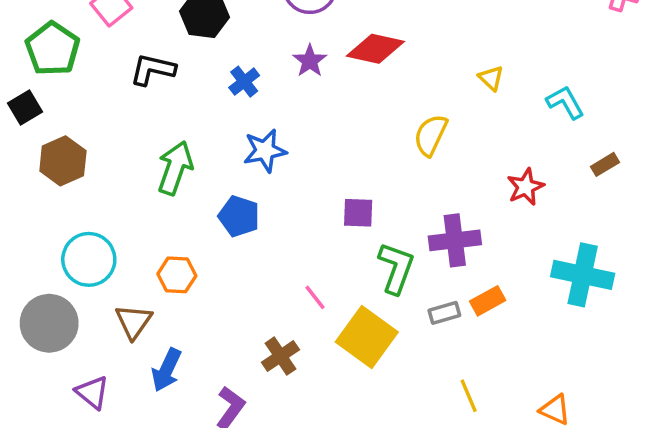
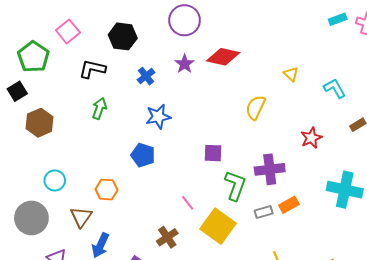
green arrow: (175, 168) -> (99, 108), moved, size x0.7
cyan circle: (89, 259) -> (55, 180), size x0.7

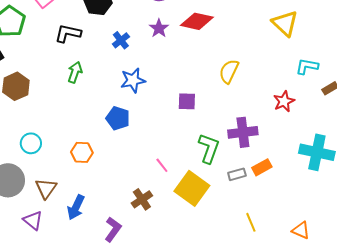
yellow triangle: (291, 74) -> (285, 23), moved, size x1.8
cyan L-shape: (335, 88) -> (307, 66), moved, turned -50
purple square: (213, 153) -> (187, 101), moved
brown triangle: (81, 217) -> (46, 188), moved

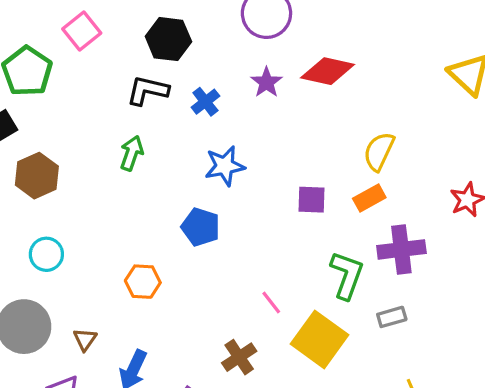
black L-shape: (68, 33) -> (148, 90), moved
cyan circle: (31, 143) -> (46, 254), moved
orange rectangle: (262, 167) -> (369, 198), moved
brown triangle: (46, 188) -> (85, 339), size x0.7

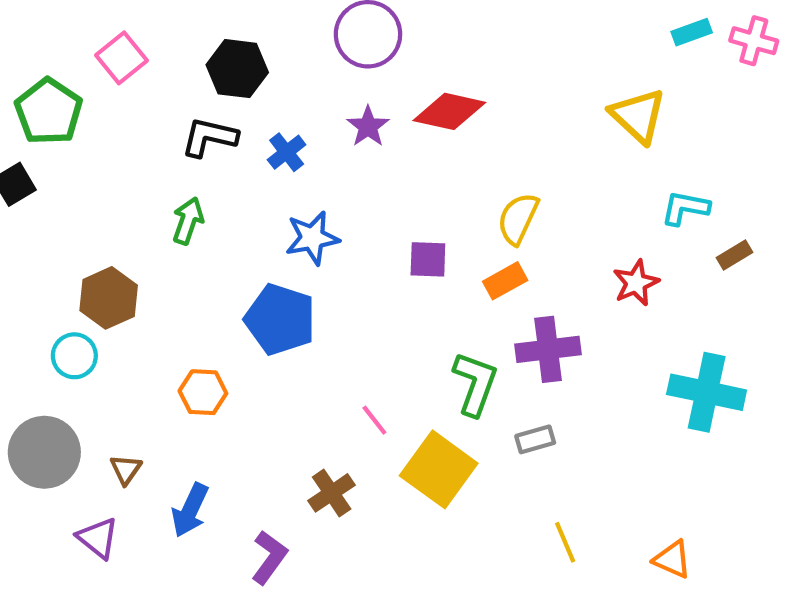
brown hexagon: (37, 176) -> (109, 298), moved
purple square: (311, 200) -> (428, 259), moved
blue pentagon: (201, 227) -> (280, 319), size x1.4

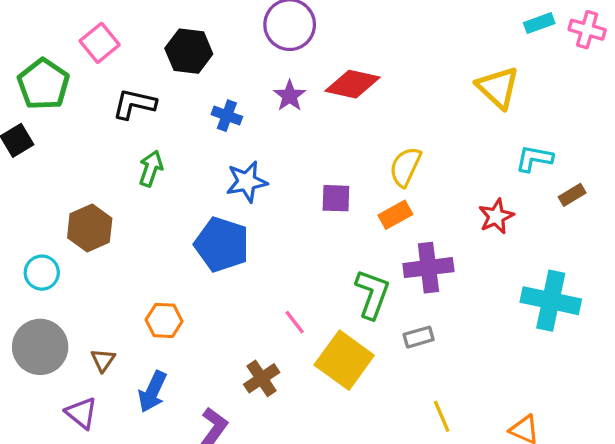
black L-shape: (209, 137) -> (134, 104), moved
blue cross: (287, 152) -> (227, 116), turned -32
cyan circle: (74, 356) -> (42, 273), moved
orange hexagon: (203, 392) -> (164, 320), moved

